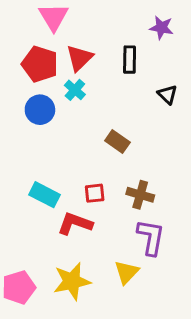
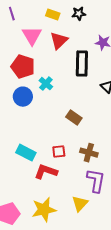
red triangle: (79, 58) -> (59, 41), moved
black rectangle: (130, 60) -> (82, 64), size x1.4

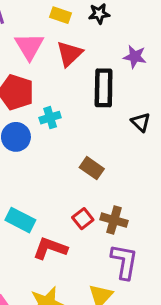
cyan cross: (46, 84) -> (50, 118), turned 32
red square: (59, 152) -> (83, 219), moved, turned -32

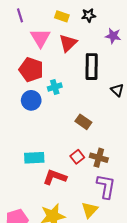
purple star: (135, 57) -> (113, 36), moved
cyan rectangle: (20, 220) -> (34, 158), turned -30

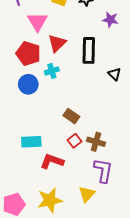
red triangle: (68, 43) -> (57, 43), moved
brown rectangle: (83, 122) -> (71, 116), moved

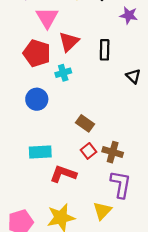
black rectangle: (89, 50) -> (105, 50), size x0.7
blue circle: (28, 84) -> (37, 99), moved

